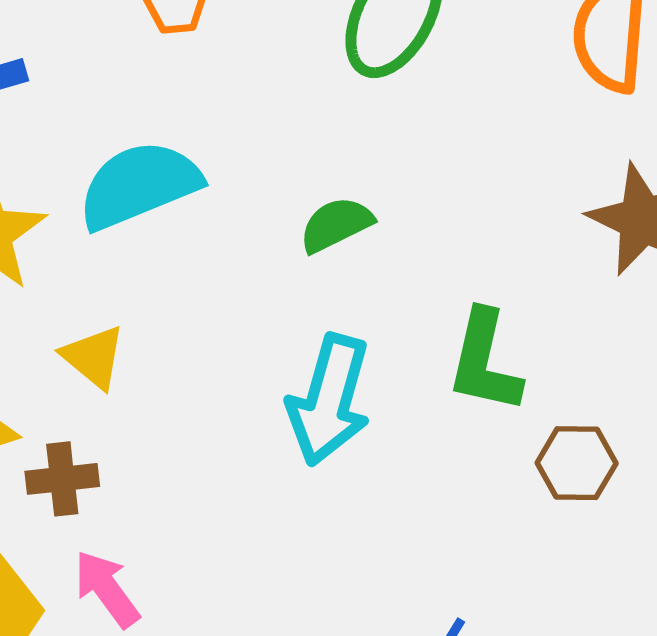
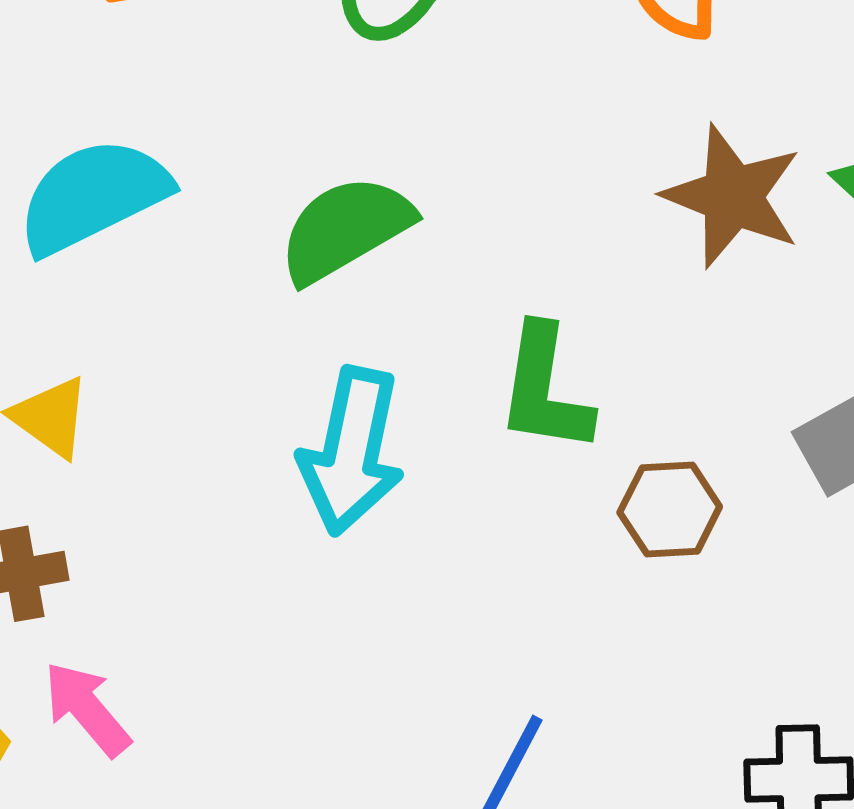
green semicircle: (336, 225) -> (345, 229), size x1.5

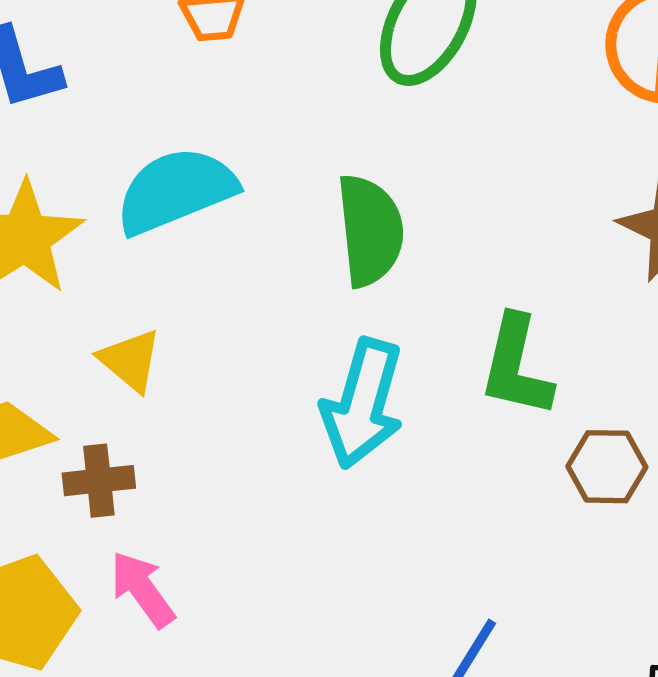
green semicircle: (345, 229) -> (370, 230), turned 110

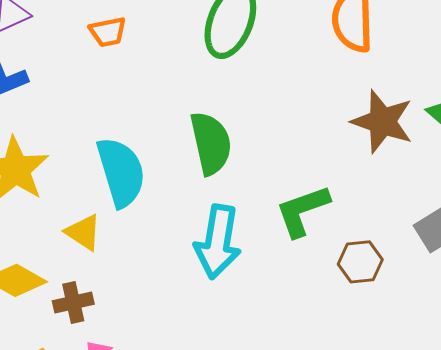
cyan semicircle: (176, 191) -> (121, 172), moved, turned 102
green L-shape: (516, 366) -> (302, 211), turned 64

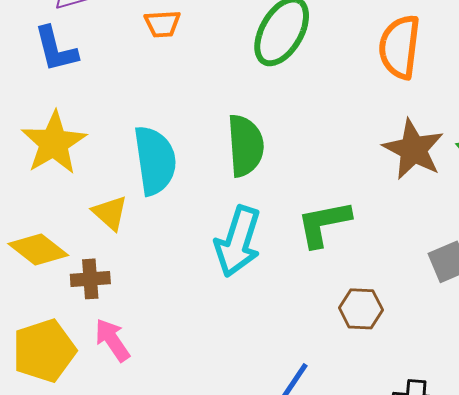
brown hexagon: (360, 262) -> (361, 309), moved

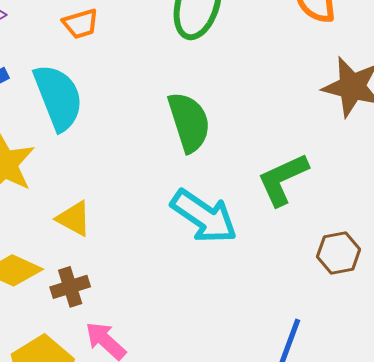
cyan semicircle: (155, 160) -> (58, 97), moved
cyan arrow: (238, 241) -> (204, 216), turned -60

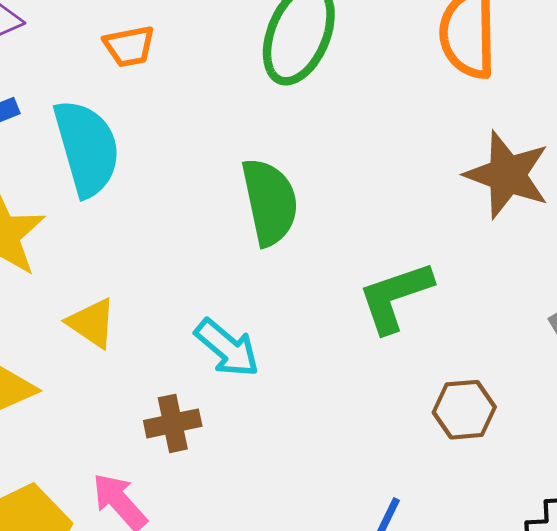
cyan arrow: (204, 216) -> (227, 348), moved, size x0.7
brown cross: (70, 287) -> (173, 423), moved

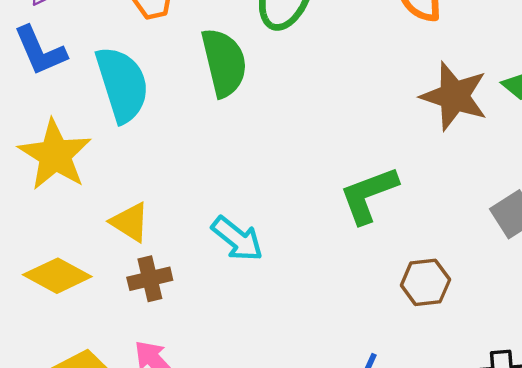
green semicircle: (270, 202) -> (224, 63), moved
brown cross: (173, 423) -> (150, 279), moved

